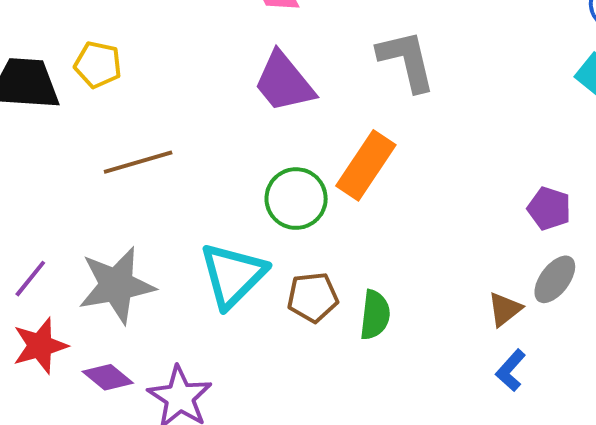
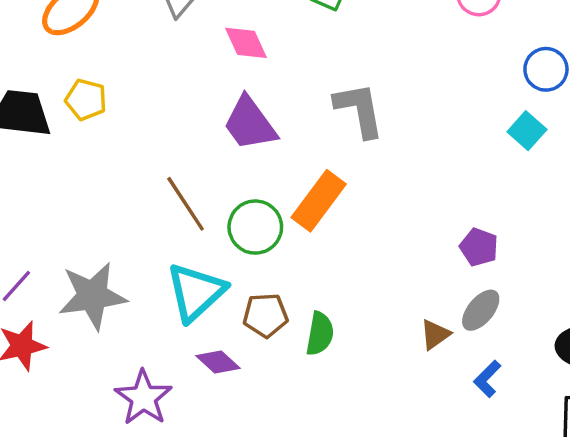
brown line: (138, 162) -> (186, 204), moved, turned 70
blue L-shape: (511, 370) -> (487, 379), moved
purple diamond: (108, 377) -> (218, 362), moved

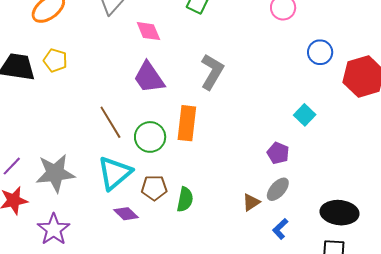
gray L-shape: (359, 110) -> (212, 72), turned 39
cyan square: (527, 131) -> (305, 115), moved
orange rectangle: (319, 201) -> (187, 123), turned -32
purple star: (143, 398) -> (54, 229), moved

